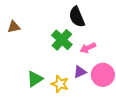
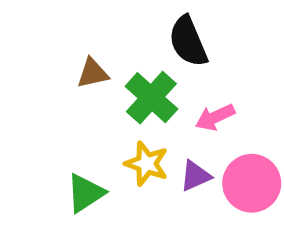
brown triangle: (14, 27) -> (93, 73), moved
yellow star: (60, 84) -> (147, 164), moved

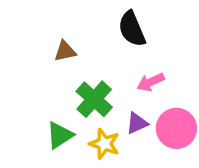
green cross: (151, 98) -> (94, 99), moved
yellow star: (147, 164) -> (104, 144), moved

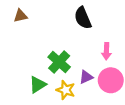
brown triangle: (65, 51) -> (20, 16), moved
pink arrow: (151, 82) -> (106, 51), moved, turned -63

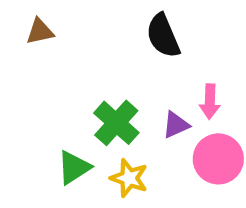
purple triangle: (86, 77) -> (176, 125), moved

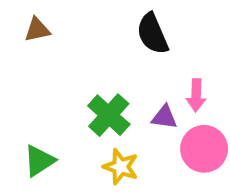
purple triangle: (176, 125) -> (164, 117), turned 32
green triangle: (74, 167) -> (39, 161), moved

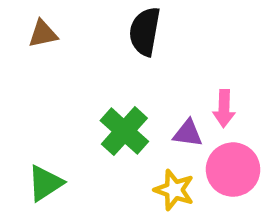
black semicircle: (152, 34) -> (145, 31), moved, turned 33
yellow star: (121, 167) -> (174, 190), moved

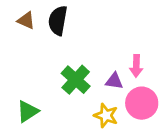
black semicircle: (145, 31) -> (58, 21), moved
brown triangle: (43, 34) -> (26, 21), turned 36

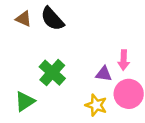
black semicircle: (58, 21) -> (52, 19), turned -52
green cross: (76, 80) -> (52, 73), moved

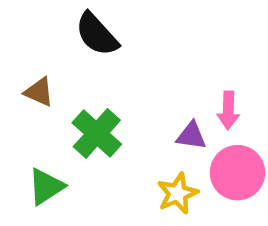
brown triangle: (24, 19) -> (39, 92), moved
yellow star: (96, 105) -> (178, 193), turned 30

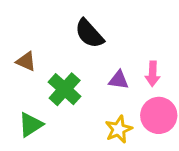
black semicircle: (97, 34) -> (89, 34), moved
purple triangle: (191, 136) -> (119, 80), moved

